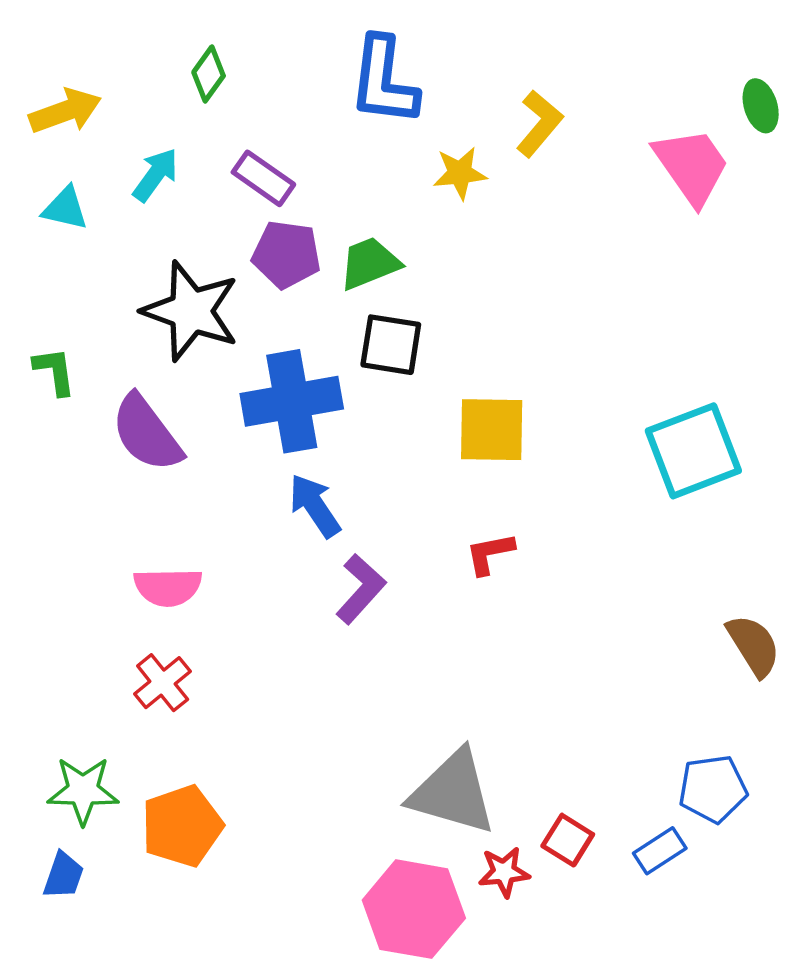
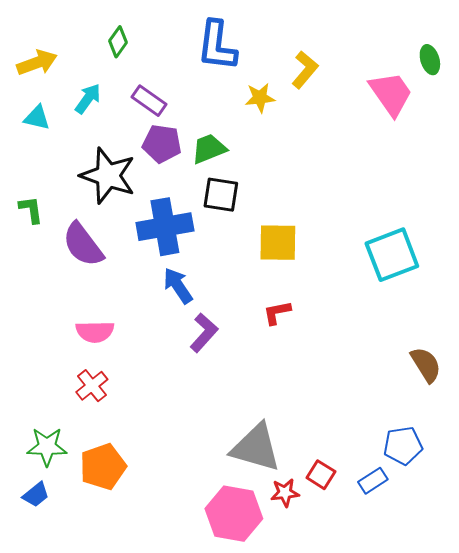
blue trapezoid: (63, 875) -> (36, 495), turned 32

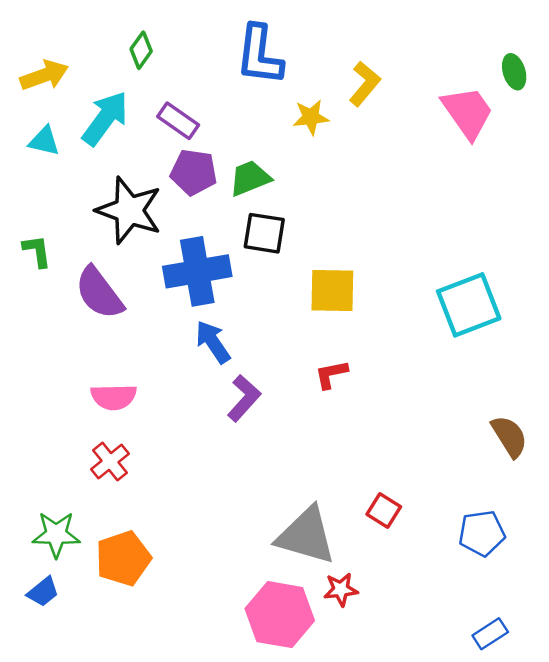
cyan arrow: (88, 99) -> (105, 118), size x1.5
red square: (321, 475) -> (384, 511), moved
blue rectangle: (373, 481) -> (490, 634), moved

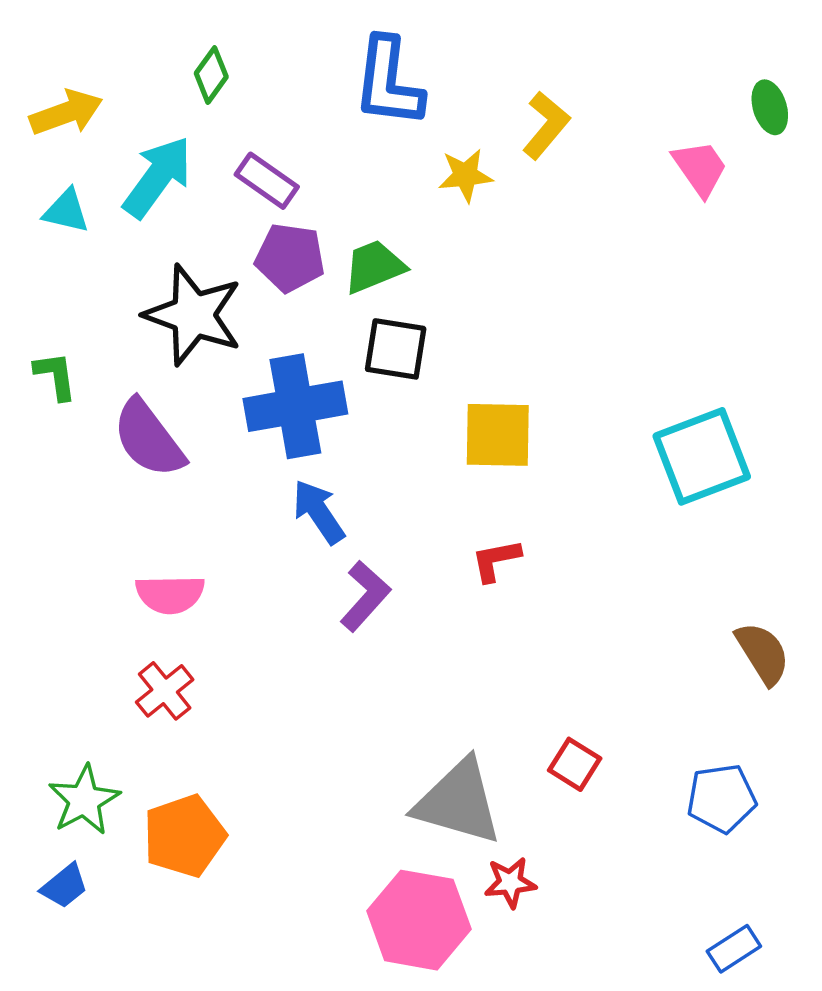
pink trapezoid: (467, 112) -> (700, 168), size x0.7
green star: (56, 534) -> (84, 800), turned -30

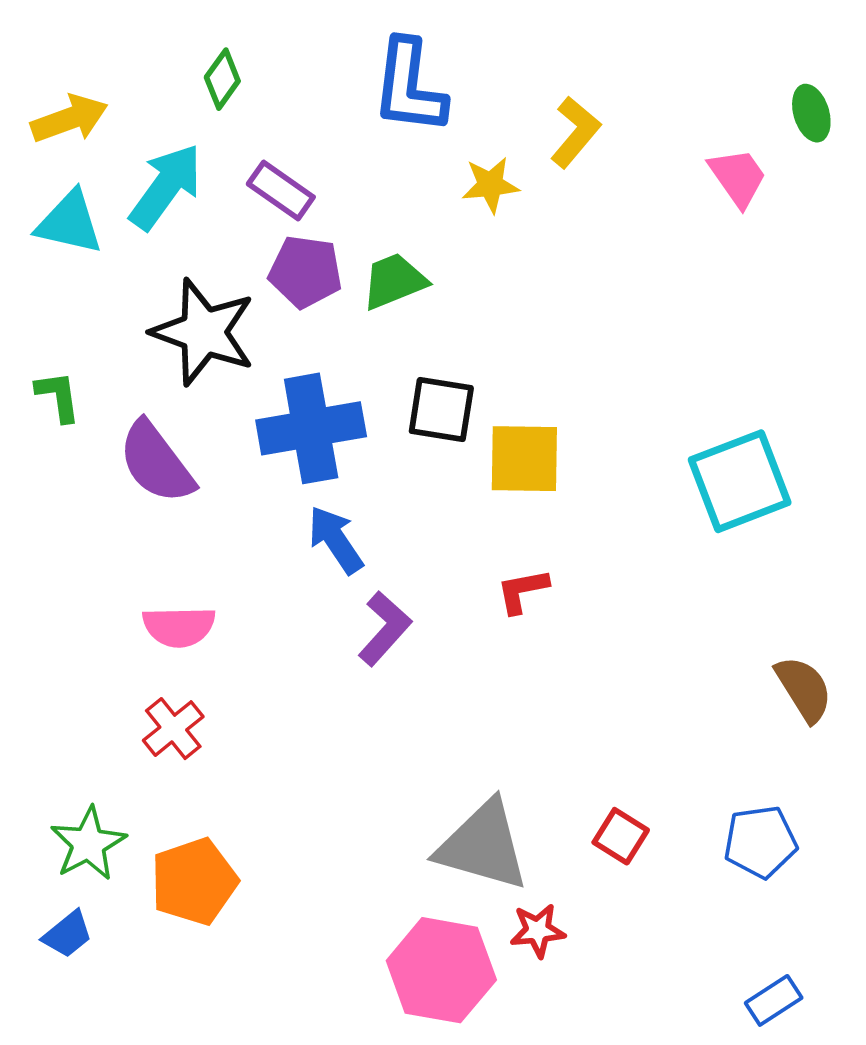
cyan triangle: (66, 211) -> (69, 223), size x1.4
black square: (396, 349) -> (441, 410), moved
red square: (575, 764) -> (621, 836), moved

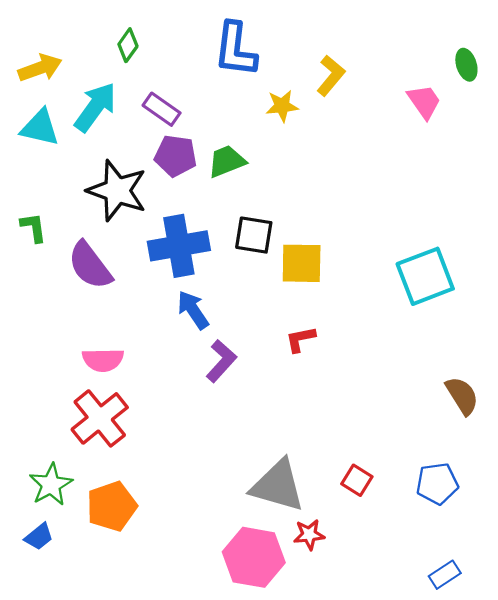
red cross: (173, 729) -> (100, 418), size x1.6

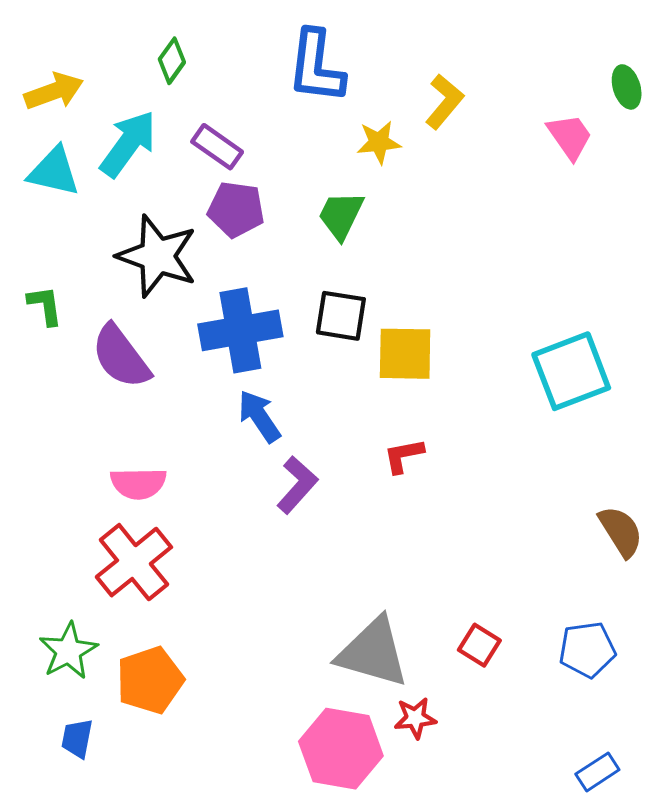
green trapezoid: (227, 161) -> (341, 215), moved, turned -42
blue trapezoid: (39, 537) -> (77, 738), moved, turned 140

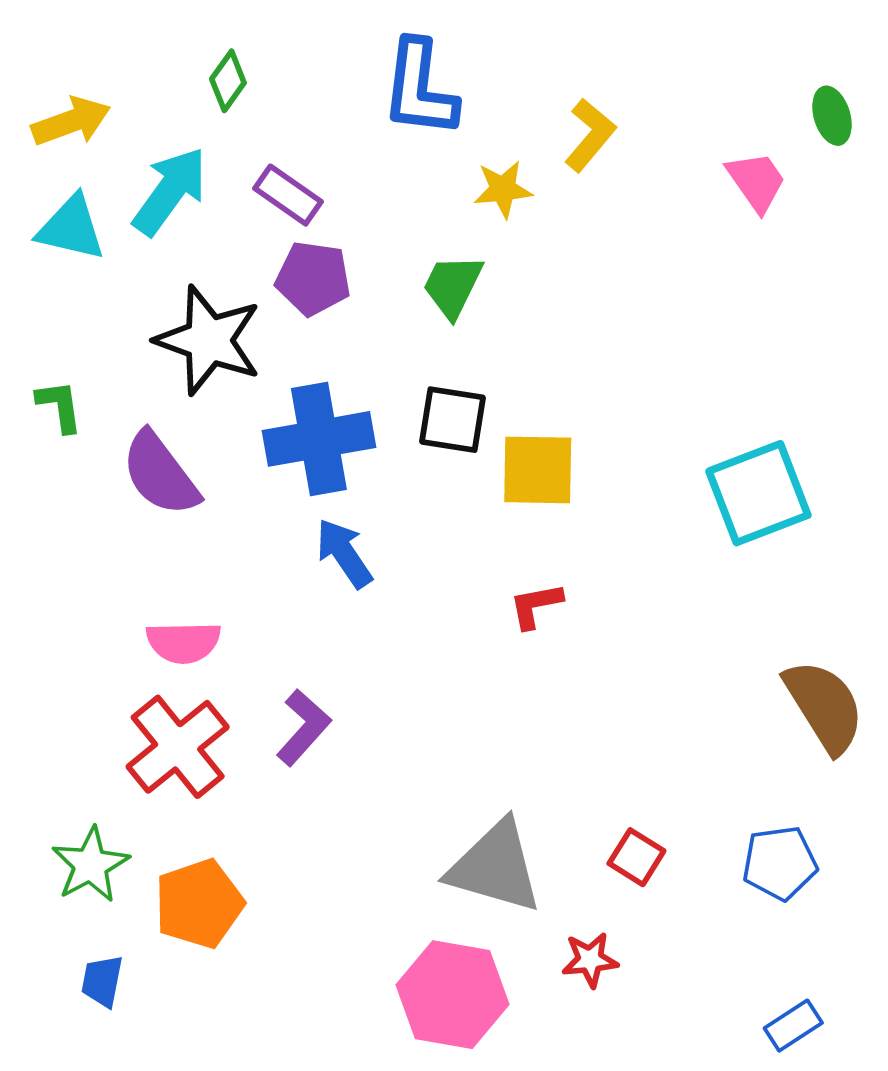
purple L-shape: (297, 485) -> (303, 727), moved
brown semicircle: (621, 531) -> (824, 706), size x1.4
red star: (415, 718) -> (590, 960), moved

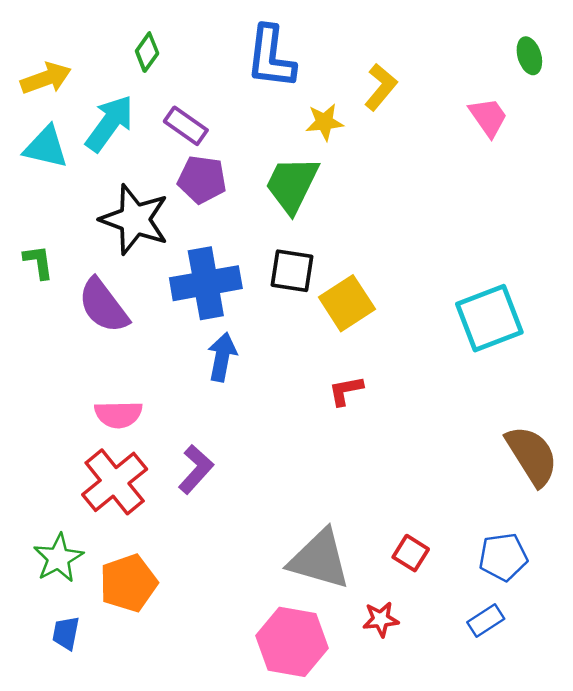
green ellipse: (832, 116) -> (529, 56), moved
green trapezoid: (453, 286) -> (292, 185), size x1.4
yellow square: (538, 470) -> (347, 303), turned -34
blue arrow: (344, 553) -> (222, 357), turned 45
blue rectangle: (793, 1026) -> (486, 621), moved

